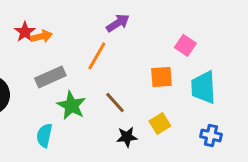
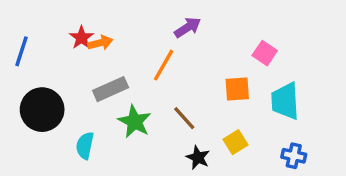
cyan semicircle: (44, 135) -> (85, 146), moved
black star: (127, 137) -> (198, 158), turned 30

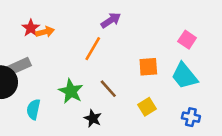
pink square: (265, 53) -> (187, 40), moved
gray rectangle: (111, 89) -> (18, 67), moved
cyan trapezoid: (285, 101) -> (184, 76), turned -36
black star: (198, 158) -> (93, 118), moved

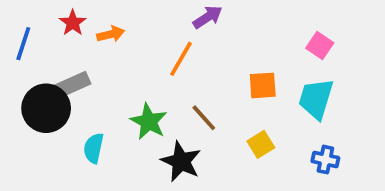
red star: (31, 28) -> (73, 23), moved
cyan trapezoid: (184, 76) -> (316, 99), turned 56
black star: (93, 118) -> (181, 161), size x1.5

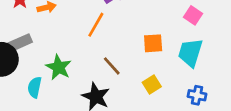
green star: (149, 122) -> (59, 67), moved

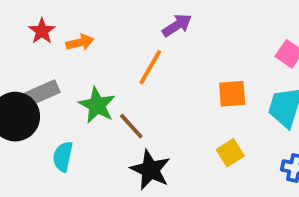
brown line: (112, 66) -> (131, 126), moved
green star: (59, 67) -> (97, 105), moved

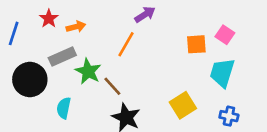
gray rectangle: (40, 94) -> (62, 56), moved
orange square: (232, 94) -> (196, 44), moved
yellow square: (230, 153) -> (183, 105), size x1.4

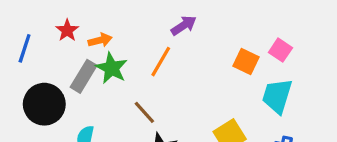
orange square: (196, 44) -> (246, 62), turned 30
gray rectangle: (62, 56) -> (84, 76), turned -35
green star: (88, 71) -> (112, 68), moved

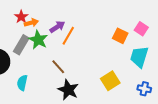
purple arrow: (184, 25) -> (57, 27), moved
red star: (67, 30) -> (21, 17), moved

